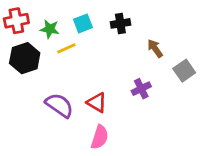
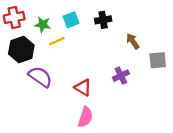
gray square: (184, 71) -> (158, 60), turned 30
purple semicircle: (59, 105) -> (40, 77), moved

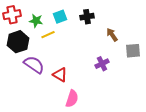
red triangle: (83, 87) -> (60, 75), moved

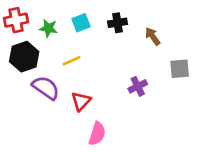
yellow line: (48, 35) -> (71, 61), moved
brown arrow: (112, 35) -> (153, 36), moved
red triangle: (60, 75) -> (81, 101), turned 42

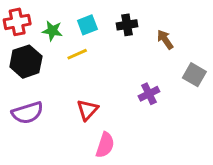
yellow line: (71, 61) -> (77, 54), moved
gray square: (180, 69) -> (194, 75), turned 35
purple semicircle: (46, 88) -> (27, 113), moved, turned 128

